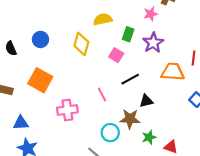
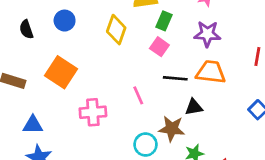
green rectangle: (128, 34) -> (164, 21), moved
purple star: (153, 43) -> (207, 34), turned 30
orange trapezoid: (173, 72) -> (211, 72), moved
black line: (130, 79) -> (175, 78), turned 30

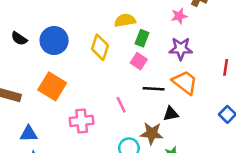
blue circle: (65, 21) -> (54, 40), size x1.5
black semicircle: (26, 29) -> (19, 39), moved, turned -35
orange trapezoid: (211, 72) -> (185, 82), turned 32

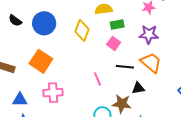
green rectangle: (142, 38) -> (117, 24), turned 56
pink cross: (82, 121) -> (53, 93), moved

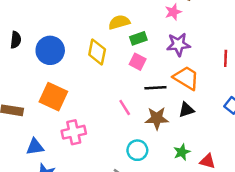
black semicircle: (15, 20) -> (16, 40), moved, turned -112
black triangle: (138, 88) -> (186, 110), moved
brown star: (122, 104) -> (157, 118), moved

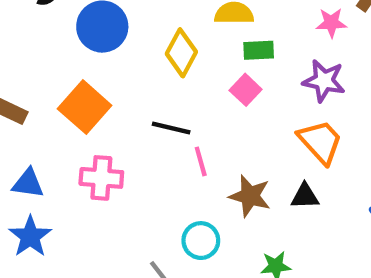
black line: (155, 88) -> (171, 128), moved

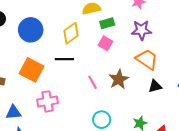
yellow diamond: (181, 53) -> (71, 33), turned 40
black line: (171, 128) -> (64, 59), moved
brown star: (250, 196) -> (119, 79), moved, turned -30
black triangle: (305, 196) -> (155, 86), moved

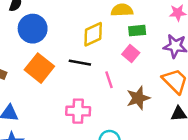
blue circle: (31, 30) -> (33, 29), moved
pink line: (93, 82) -> (109, 80), moved
pink cross: (48, 101) -> (78, 111), moved

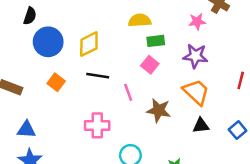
yellow diamond: (93, 34) -> (89, 44), moved
orange square: (39, 68) -> (56, 82), size x0.6
brown star: (138, 98) -> (159, 110), turned 30

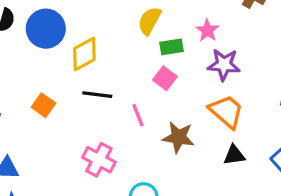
yellow semicircle: (140, 20) -> (150, 21), turned -55
pink star: (197, 22) -> (207, 30), moved, turned -30
blue circle: (48, 42) -> (46, 29), moved
pink cross: (97, 125) -> (99, 160), turned 30

